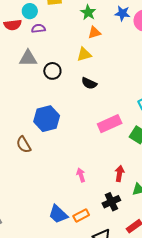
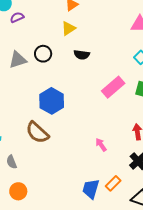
gray triangle: (28, 58) -> (18, 60), moved
brown semicircle: (24, 145) -> (37, 133), size x1.4
blue trapezoid: (58, 214) -> (91, 189), turned 80

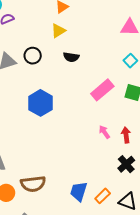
brown semicircle: (37, 133) -> (33, 184), moved, turned -50
pink arrow: (101, 145) -> (104, 132), moved
orange rectangle: (113, 183) -> (103, 196), moved

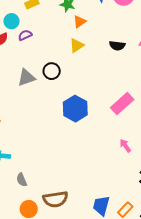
black semicircle: (71, 57) -> (117, 46), moved
blue hexagon: (41, 103) -> (75, 109), moved

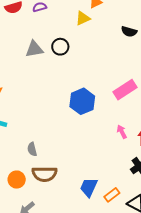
yellow triangle: (77, 45) -> (83, 18), moved
blue hexagon: (75, 109) -> (82, 101), moved
gray semicircle: (22, 180) -> (32, 149), moved

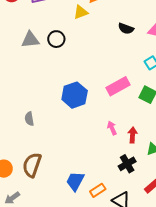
gray semicircle: (32, 149) -> (29, 119), moved
brown semicircle: (45, 174) -> (32, 165), turned 105

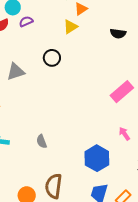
gray triangle: (30, 40) -> (16, 72), moved
blue hexagon: (75, 95) -> (97, 158), moved

